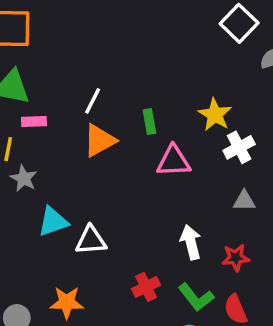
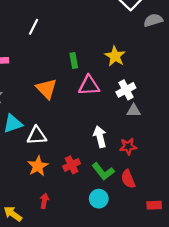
white line: (93, 101) -> (33, 27), moved
orange triangle: (99, 140) -> (47, 89), moved, turned -45
white cross: (239, 147) -> (126, 90), moved
orange star: (67, 302) -> (38, 166), moved, turned -30

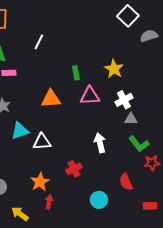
orange triangle: (47, 89) -> (51, 99), turned -50
red star: (128, 146) -> (152, 163), moved
orange star: (38, 166) -> (40, 182), moved
green L-shape: (103, 171) -> (139, 144), moved

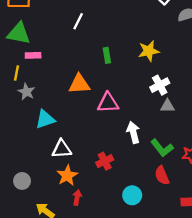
white line: (39, 42) -> (78, 21), moved
yellow star: (114, 69) -> (149, 51), turned 30
pink triangle: (90, 96) -> (108, 103), moved
white triangle: (42, 142) -> (62, 149), moved
green L-shape: (139, 144) -> (162, 148), moved

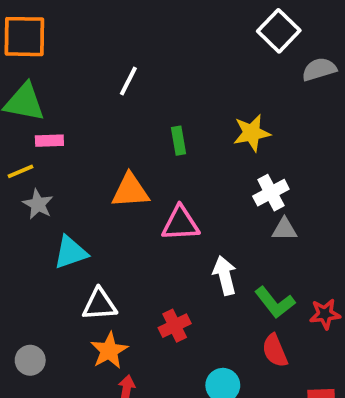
yellow line: (17, 73) -> (21, 171), turned 56

